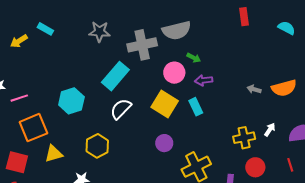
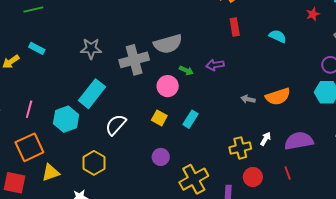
cyan rectangle: (115, 76) -> (92, 94), moved
purple arrow: (204, 80) -> (215, 65), moved
pink line: (19, 98) -> (29, 109), moved, turned -54
yellow square: (165, 104) -> (159, 118), size x0.6
cyan rectangle: (196, 107) -> (191, 119), turned 60

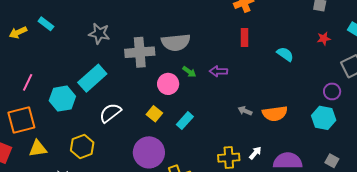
purple circle: (161, 157) -> (149, 152), size x1.8

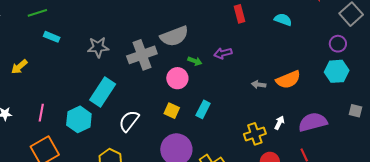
cyan rectangle: (46, 24) -> (52, 37), moved

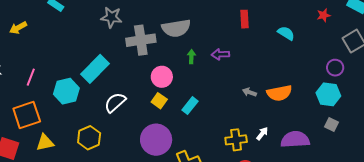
gray star: (98, 47) -> (111, 17), moved
green arrow: (195, 61) -> (191, 57), turned -120
pink circle: (177, 78) -> (162, 77), moved
gray square: (355, 111) -> (332, 125), moved

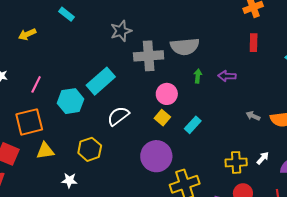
gray star: (111, 17) -> (121, 31), turned -30

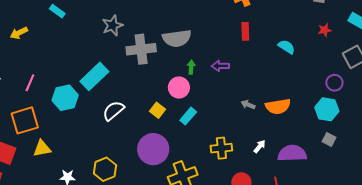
pink circle: (167, 94) -> (179, 88), moved
yellow hexagon: (90, 149) -> (105, 169), moved
yellow cross: (236, 162) -> (221, 148), moved

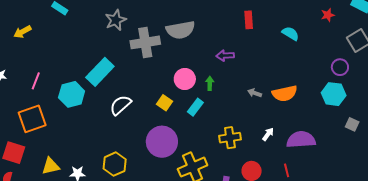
green arrow: (191, 67) -> (210, 83), moved
gray square: (329, 140) -> (352, 124), moved
yellow triangle: (42, 148) -> (51, 166), moved

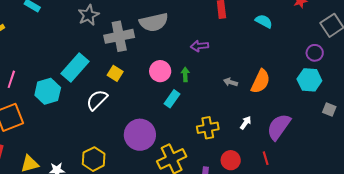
orange semicircle: (285, 93) -> (260, 81), turned -50
yellow square: (164, 103) -> (115, 73), moved
purple semicircle: (301, 140) -> (279, 127), turned -48

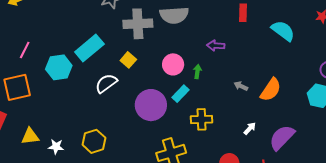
cyan semicircle: (264, 21) -> (283, 31), size x1.4
yellow cross: (208, 128) -> (202, 119), moved
purple circle: (140, 135) -> (151, 105), moved

